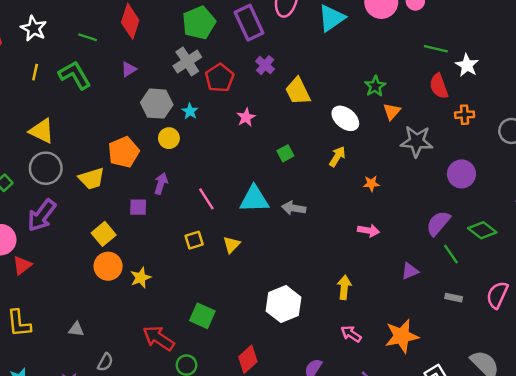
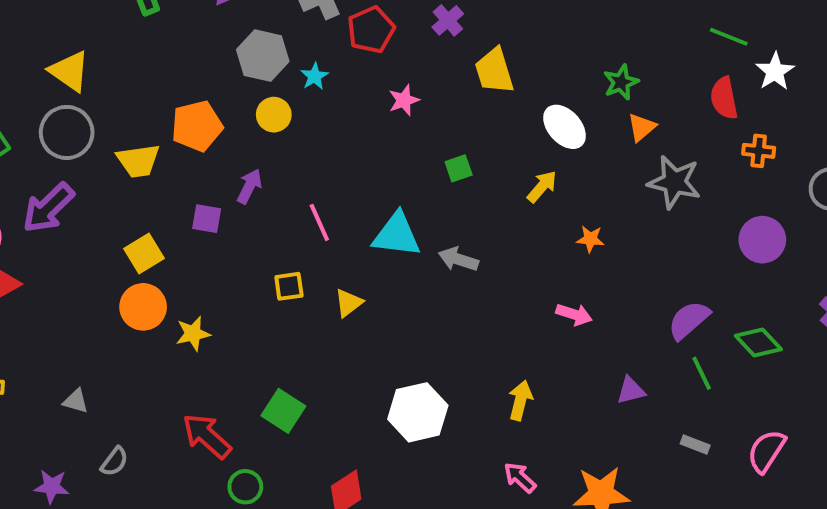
purple circle: (461, 174) -> (762, 240), moved

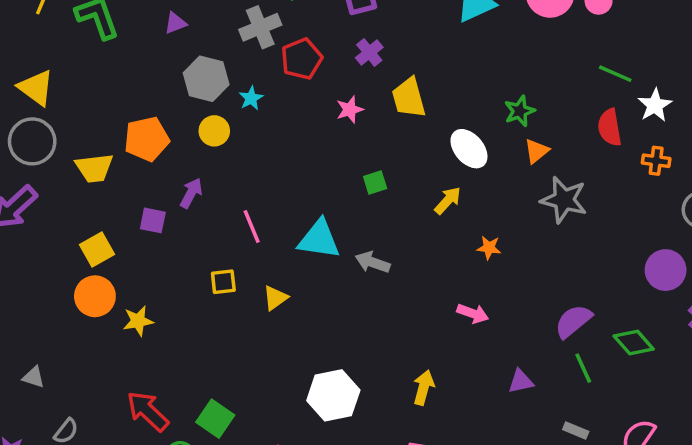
pink star: (404, 100) -> (350, 110), moved
orange cross: (759, 151) -> (656, 161), moved
purple circle: (762, 240) -> (666, 270), moved
green square: (283, 411) -> (215, 419), moved

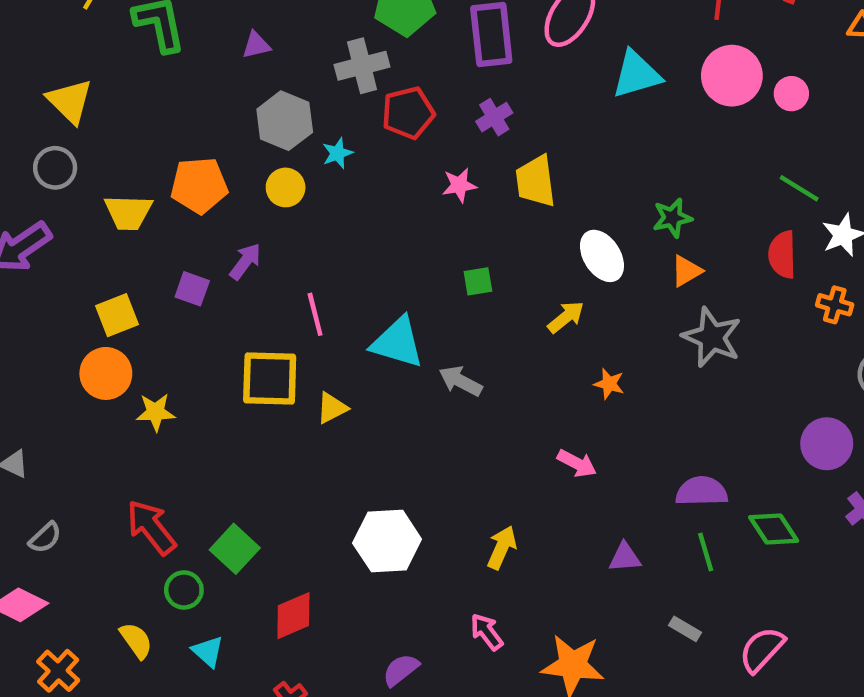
gray circle: (32, 141) -> (55, 168), size x0.7
yellow square: (223, 282) -> (270, 379), size x1.8
purple semicircle: (573, 321) -> (702, 491), turned 30

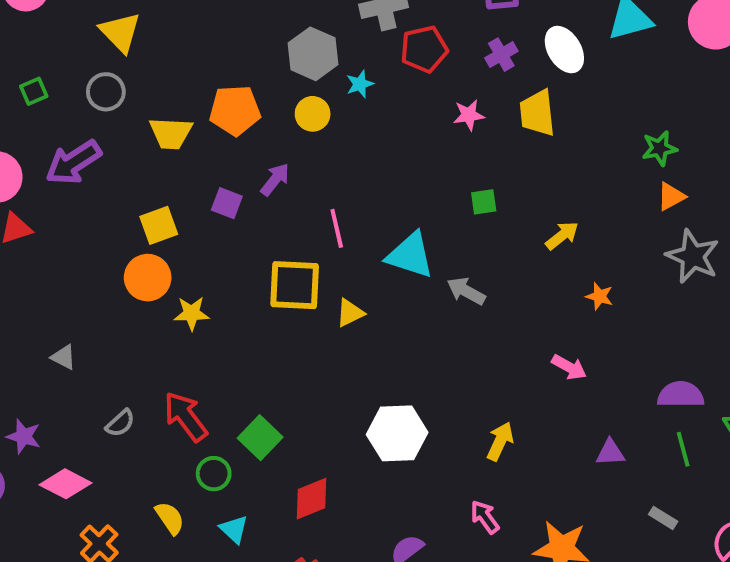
white ellipse: (602, 256) -> (564, 50), moved
gray semicircle: (45, 538) -> (120, 423), moved

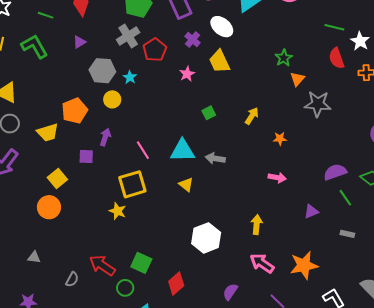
orange circle: (148, 278) -> (49, 207), moved
yellow star: (192, 313) -> (118, 211), moved, turned -30
yellow triangle: (350, 313) -> (186, 185), moved, turned -35
pink arrow: (485, 517) -> (262, 263), size x1.4

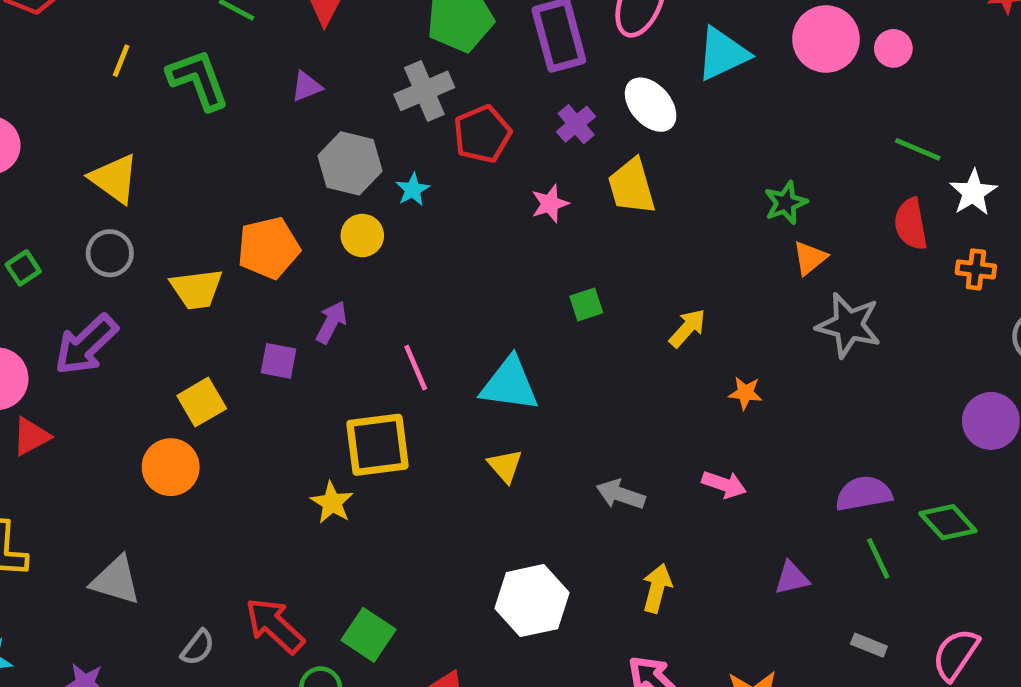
gray arrow: (215, 158) -> (621, 494), moved
gray triangle: (34, 257) -> (116, 580), size x1.6

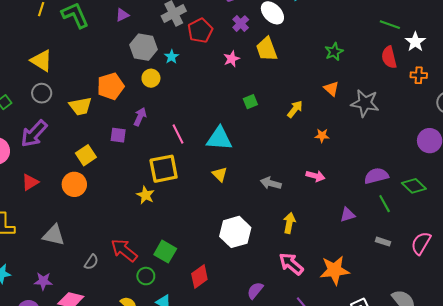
orange triangle: (810, 258) -> (331, 89), moved, turned -35
red triangle: (31, 436) -> (30, 182), moved

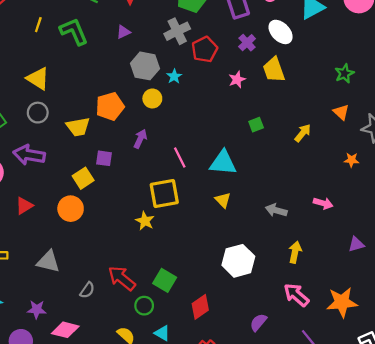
purple arrow: (34, 134) -> (29, 155), turned 56
purple square: (118, 135) -> (104, 158), moved
orange star: (322, 136) -> (351, 160), moved

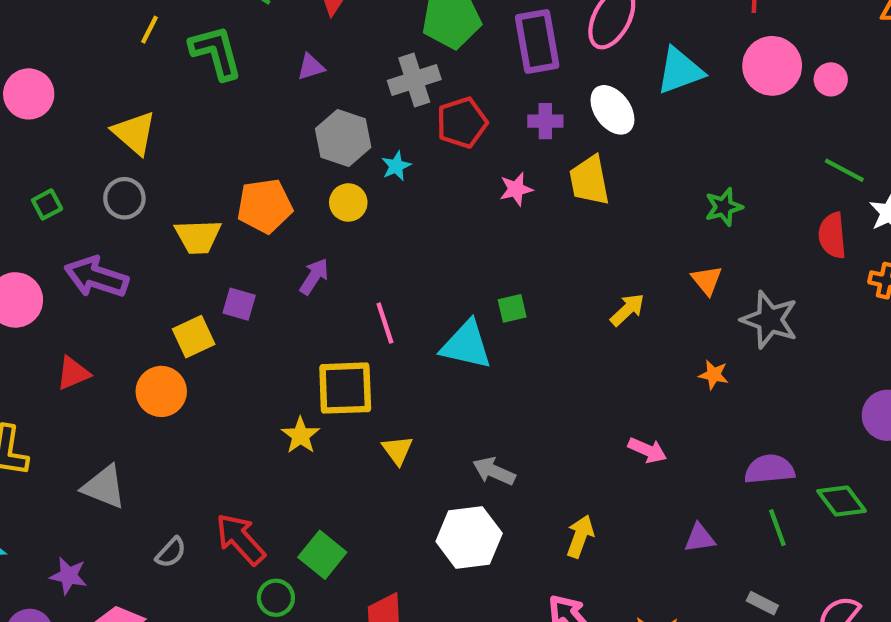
purple cross: (247, 43) -> (545, 121), turned 35
green square: (256, 125) -> (512, 308), moved
yellow triangle: (223, 200) -> (398, 450), moved
gray arrow: (276, 210) -> (494, 471), moved

